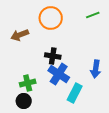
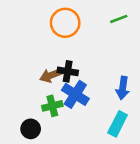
brown arrow: (20, 35) -> (51, 75), moved
green cross: (28, 83) -> (52, 106), moved
cyan rectangle: (75, 93) -> (118, 124), moved

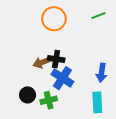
green cross: (52, 106) -> (49, 100), moved
cyan rectangle: (118, 124) -> (97, 102), turned -30
black circle: (31, 129) -> (28, 95), moved

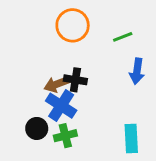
green line: (98, 16) -> (123, 37), moved
blue arrow: (102, 73) -> (137, 71), moved
blue cross: (62, 78) -> (61, 106), moved

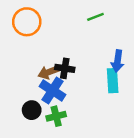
orange circle: (73, 25) -> (27, 22), moved
green line: (123, 37) -> (95, 17), moved
cyan rectangle: (131, 138) -> (113, 81), moved

